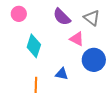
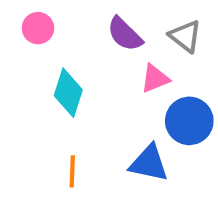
pink triangle: (77, 39) -> (155, 79), turned -49
blue triangle: (62, 74) -> (149, 163), moved, size x1.5

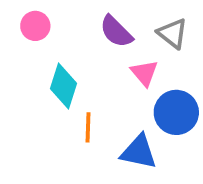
pink triangle: (155, 79) -> (144, 73), turned -48
orange line: (72, 171) -> (88, 127), moved

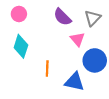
gray triangle: (173, 33) -> (93, 18), turned 36
cyan diamond: (64, 86) -> (21, 46), moved

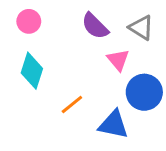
gray triangle: (93, 18) -> (141, 28), turned -42
orange line: (47, 69) -> (72, 105), turned 49

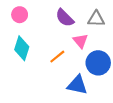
gray triangle: (141, 28) -> (96, 19), turned -30
orange line: (72, 105) -> (57, 57), moved

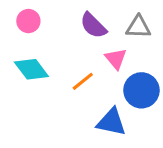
cyan diamond: (22, 48) -> (31, 69), turned -55

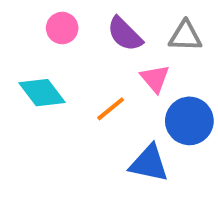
pink circle: (28, 21) -> (62, 28), moved

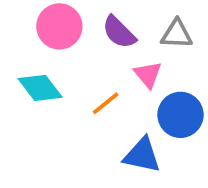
pink circle: (62, 28) -> (59, 26), size x1.5

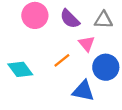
cyan diamond: (40, 88) -> (20, 69), moved

